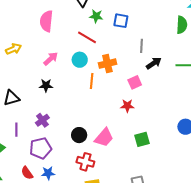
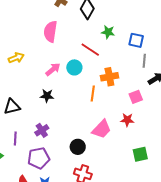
green star: (96, 16) -> (108, 32), moved
blue square: (121, 21) -> (136, 40), moved
cyan circle: (80, 60) -> (74, 67), moved
pink trapezoid: (104, 138) -> (102, 129), moved

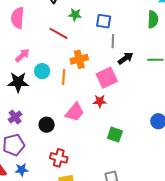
cyan circle: (74, 67) -> (42, 71), moved
black star: (47, 96) -> (18, 82), size x1.5
pink square: (136, 97) -> (107, 78), size x1.5
black circle: (78, 147) -> (47, 125), moved
green square: (140, 154) -> (115, 135), turned 35

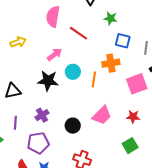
blue square: (104, 21) -> (123, 41), moved
red line: (58, 33) -> (78, 33), moved
red star: (100, 101) -> (133, 117), moved
green square: (115, 135) -> (130, 146), moved, turned 35

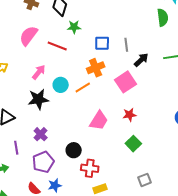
pink semicircle: (53, 17) -> (28, 36), turned 40
green star: (110, 18) -> (74, 27), moved
orange line: (94, 79) -> (83, 88), turned 63
black circle: (73, 126) -> (74, 150), moved

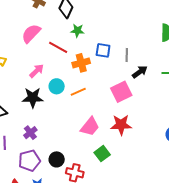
orange cross: (96, 68) -> (81, 63), moved
red star: (130, 115) -> (121, 125), size x1.5
green square: (133, 144) -> (102, 154), moved
black circle: (74, 150) -> (57, 159), moved

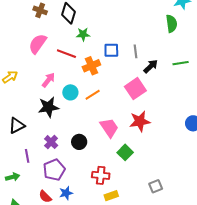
pink trapezoid: (90, 127) -> (109, 128), turned -65
black circle: (57, 159) -> (79, 142), moved

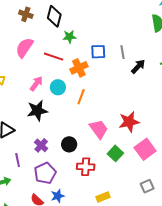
pink square: (135, 89) -> (145, 149), moved
cyan circle: (70, 92) -> (58, 87), moved
orange line: (93, 95) -> (81, 97), turned -35
red cross: (101, 175) -> (86, 167), moved

